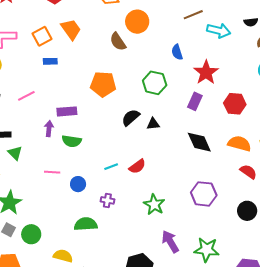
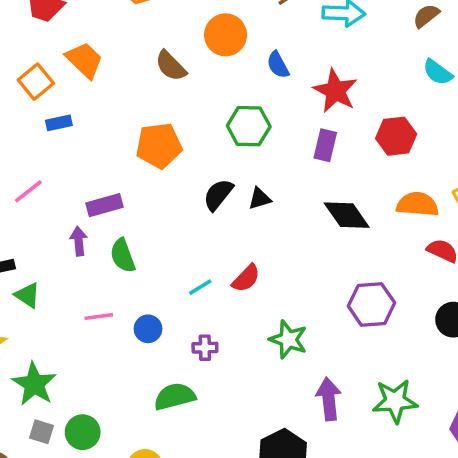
orange circle: (137, 22) -> (226, 35), moved
green semicircle: (72, 141) -> (123, 256), turned 72
purple arrow: (170, 242) -> (329, 399), turned 35

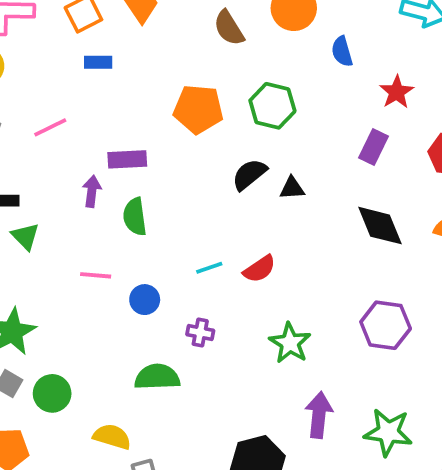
red star: (335, 91) -> (397, 92), size x0.7
green hexagon: (249, 126) -> (272, 106), moved

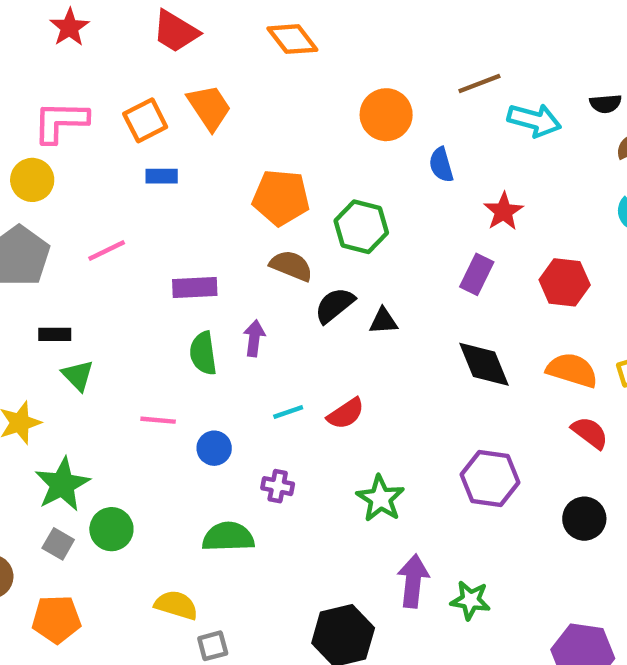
brown semicircle: (229, 28) -> (291, 266), moved, turned 144
orange pentagon: (198, 109) -> (281, 198), moved
purple arrow: (92, 191) -> (254, 338), moved
green circle: (52, 393) -> (111, 529), moved
green star: (388, 432) -> (470, 600), moved, size x0.7

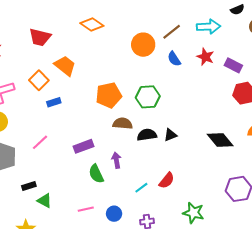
brown line: (479, 84) -> (172, 32), moved
red star: (504, 211) -> (205, 57), moved
purple rectangle: (477, 274) -> (233, 65), moved, turned -72
black semicircle: (335, 305) -> (147, 135), turned 48

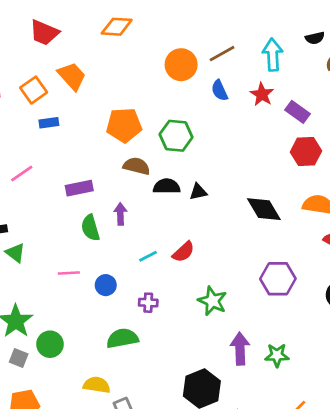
orange diamond: (92, 25) -> (117, 27), turned -40
cyan arrow: (209, 27) -> (273, 55), turned -100

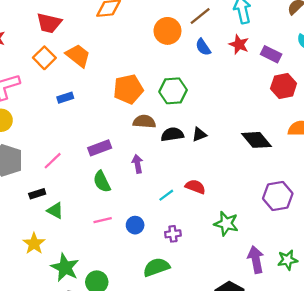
orange square: (34, 90) -> (44, 58), moved
pink line: (22, 173) -> (53, 161), moved
green semicircle: (90, 228) -> (102, 182), moved
red semicircle: (183, 252) -> (195, 187), turned -108

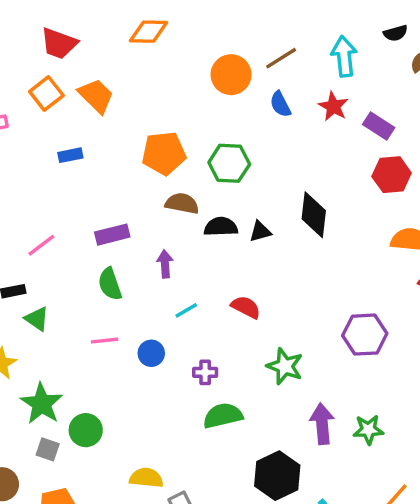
black diamond: (256, 140) -> (314, 215), moved, turned 40
cyan line: (166, 195) -> (186, 310), moved
green semicircle: (156, 267) -> (223, 416), moved

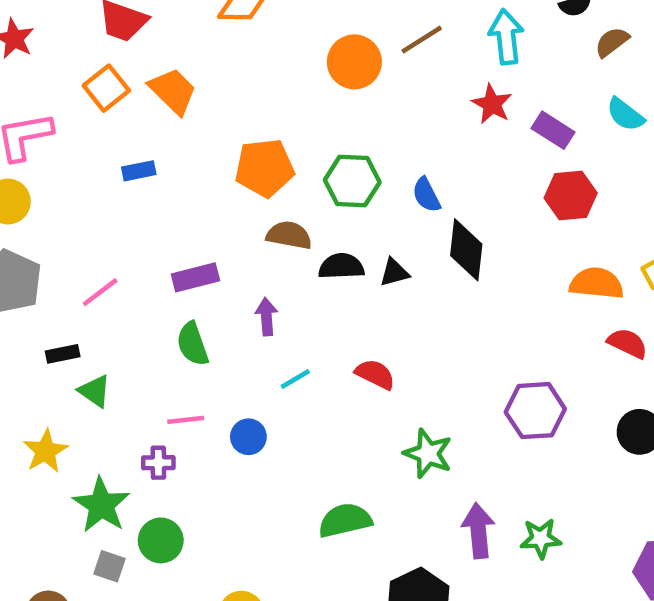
blue semicircle: (280, 104) -> (426, 195), moved
purple cross: (205, 372) -> (158, 463), moved

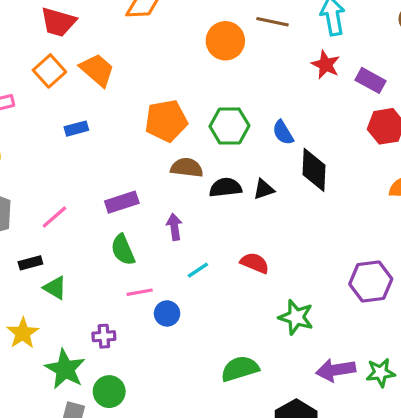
brown line: (422, 40) -> (272, 22), turned 48
pink line: (186, 420) -> (140, 292), moved
purple arrow: (478, 531) -> (336, 370), turned -90

